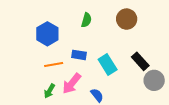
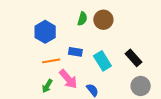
brown circle: (127, 19) -> (103, 20), moved
gray circle: (154, 80) -> (141, 86), moved
pink arrow: (72, 84) -> (68, 79), turned -80

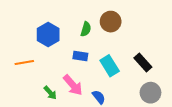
green semicircle: (82, 19) -> (86, 29), moved
orange line: (51, 61) -> (24, 63), moved
green arrow: (47, 86) -> (50, 93), turned -72

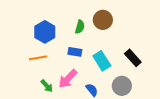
orange line: (24, 63) -> (38, 58), moved
pink arrow: (73, 85) -> (68, 79), turned 85
gray circle: (150, 93) -> (122, 86), moved

